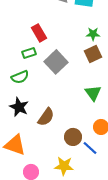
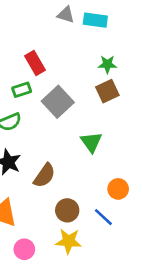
green triangle: (93, 93) -> (91, 142), moved
brown circle: (73, 137) -> (67, 210), moved

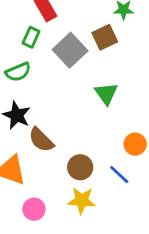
green rectangle: (22, 90) -> (31, 37), turned -48
brown square: (107, 91) -> (105, 37), moved
brown semicircle: (44, 176) -> (41, 140), moved, turned 100

